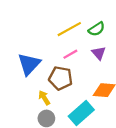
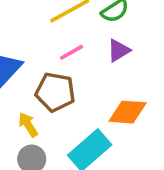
purple triangle: (99, 53) -> (119, 50), turned 40

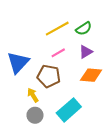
orange diamond: (128, 112) -> (91, 75), moved

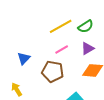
blue triangle: (18, 62) -> (24, 58), size x0.6
yellow arrow: (33, 95) -> (17, 89), moved

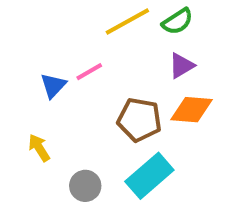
pink line: (62, 49) -> (89, 72), moved
brown pentagon: (53, 71) -> (139, 120), moved

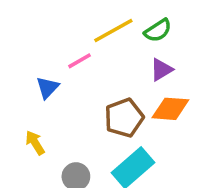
pink line: (89, 72) -> (79, 61), moved
brown pentagon: (139, 120) -> (124, 118), turned -30

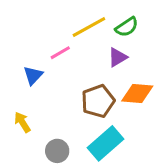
purple triangle: (161, 70) -> (118, 57), moved

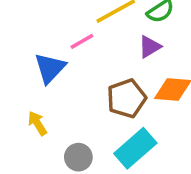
blue triangle: (33, 75) -> (50, 68), size x1.4

